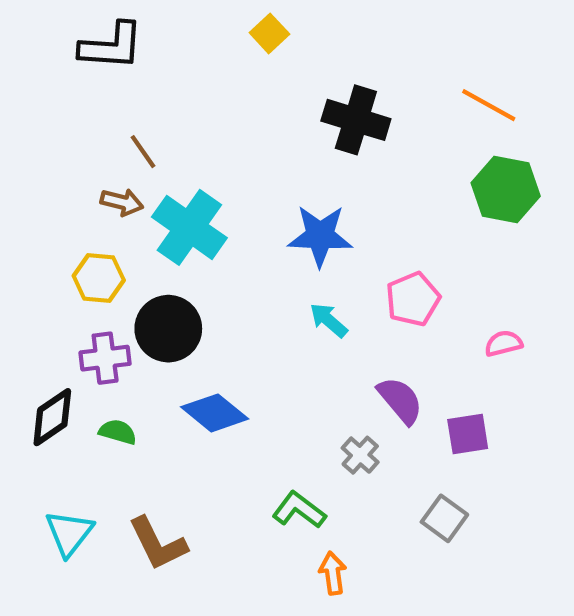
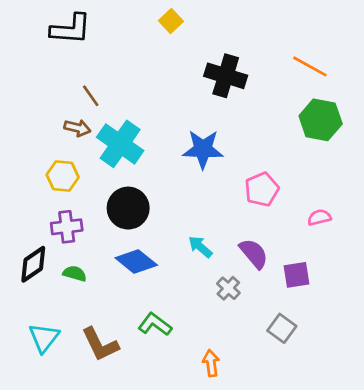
cyan arrow: (329, 320) -> (200, 247), moved
black circle: (168, 329) -> (128, 208), moved
green L-shape: (299, 510) -> (155, 324), moved

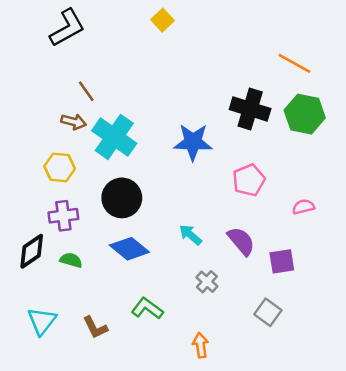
black L-shape: (71, 29) -> (67, 28), turned -33
black cross: (226, 76) -> (250, 109), moved
gray cross: (228, 288) -> (207, 282), moved
brown L-shape: (100, 344) -> (95, 327), size x0.7

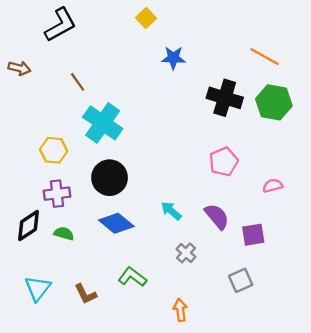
brown arrow: (74, 122) -> (19, 68), moved
blue star: (193, 142) -> (173, 58), moved, size x0.7
gray square: (268, 312) -> (241, 280), turned 30

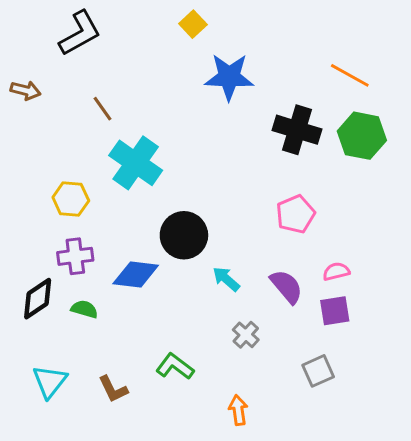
blue star: (173, 58) -> (229, 77), size x1.5
black circle: (110, 178) -> (184, 235), moved
pink semicircle: (273, 186) -> (336, 271), moved
blue diamond: (116, 223) -> (136, 274), moved, turned -32

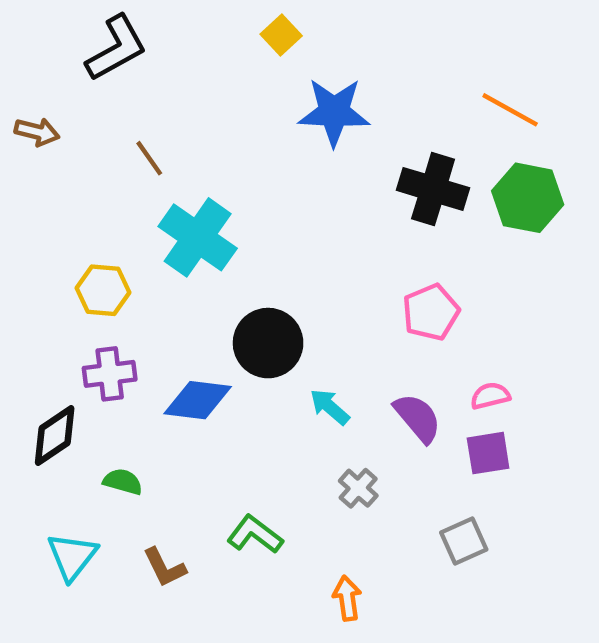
green semicircle: (84, 309) -> (123, 482), moved

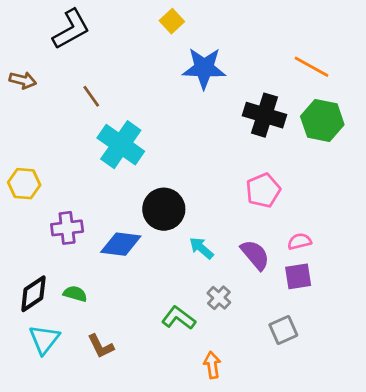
yellow hexagon: (103, 290) -> (24, 184), moved
black diamond: (55, 435) -> (33, 294), moved
green L-shape: (255, 534) -> (179, 318), moved

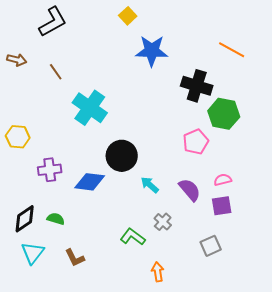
brown line: (91, 96) -> (56, 72), moved
green hexagon: (322, 120) -> (224, 114), moved

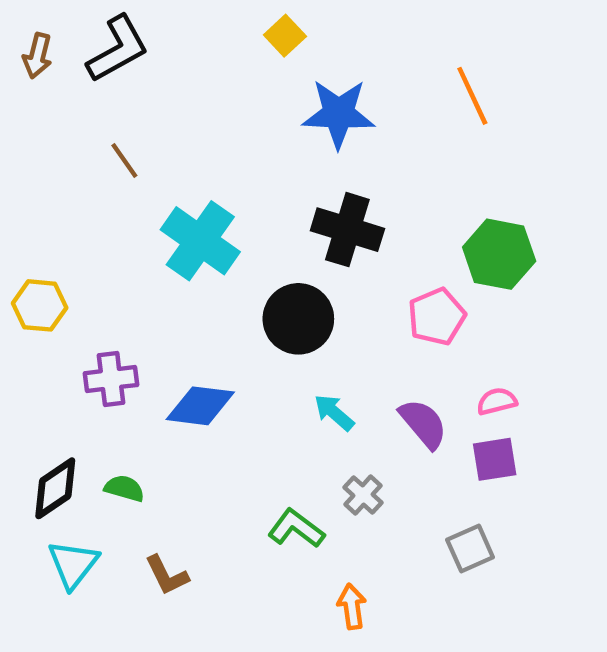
orange line: (232, 50) -> (472, 96), moved, turned 36
brown arrow: (17, 60) -> (37, 56), moved, turned 90
black cross: (197, 86) -> (347, 230), moved
black circle: (122, 156) -> (298, 319), moved

